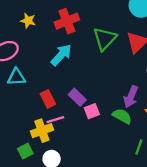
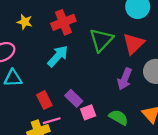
purple arrow: (131, 97) -> (125, 79), moved

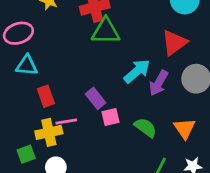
green triangle: (101, 40) -> (106, 31), moved, turned 40
cyan arrow: (58, 56) -> (137, 71), moved
red rectangle: (44, 100) -> (46, 96), moved

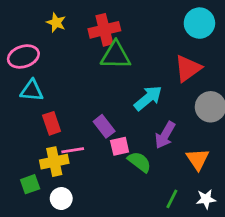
purple arrow: (159, 83) -> (165, 135), moved
green semicircle: (146, 128) -> (139, 162), moved

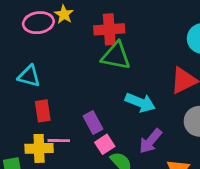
pink ellipse: (23, 56) -> (38, 23), moved
cyan arrow: (148, 98) -> (140, 103), turned 52
pink square: (120, 146) -> (105, 144), turned -30

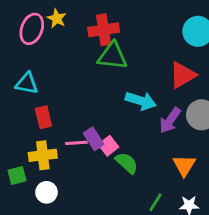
pink ellipse: (38, 23) -> (32, 29), turned -56
purple rectangle: (93, 123) -> (94, 139), moved
pink line: (59, 141) -> (76, 143), moved
purple arrow: (150, 141) -> (170, 120), moved

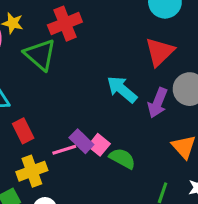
green triangle: (112, 56) -> (40, 55), moved, turned 48
cyan arrow: (141, 101) -> (122, 89), turned -144

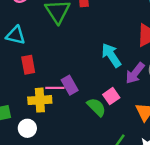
pink square: (99, 145) -> (111, 96), moved
yellow cross: (32, 171) -> (40, 100), moved

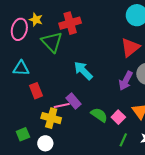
cyan arrow: (111, 55) -> (83, 71), moved
pink square: (111, 96) -> (118, 117), moved
yellow cross: (40, 100) -> (51, 118), turned 30

